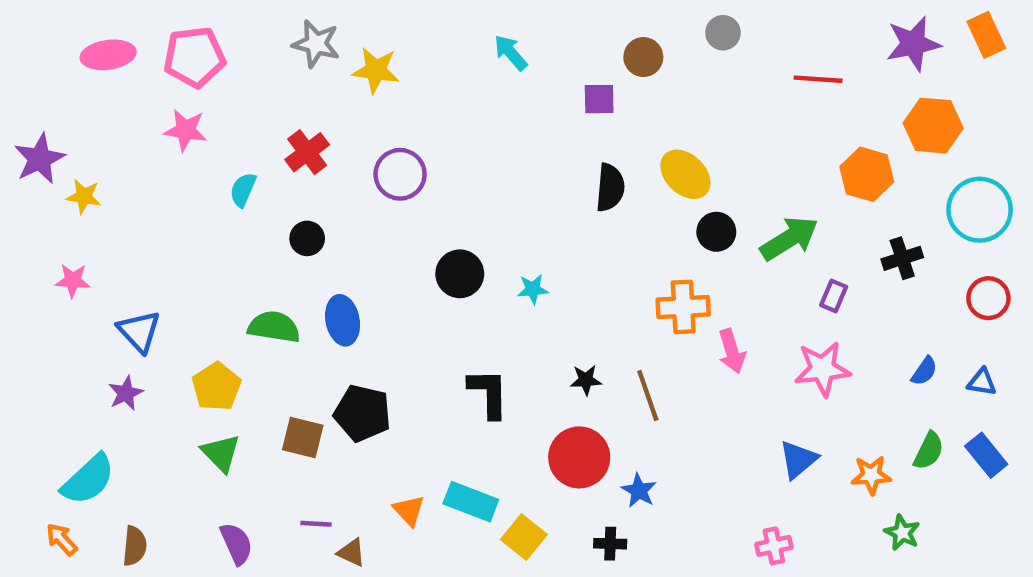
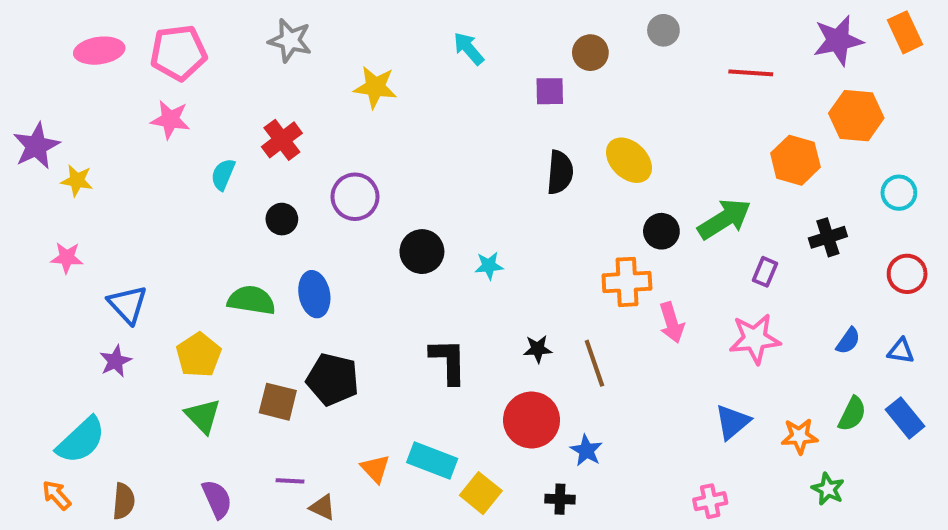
yellow star: (376, 70) -> (375, 87), moved
purple circle: (400, 174) -> (355, 197), moved
cyan circle: (980, 210) -> (899, 193), size x0.6
black circle: (716, 232) -> (661, 231), moved

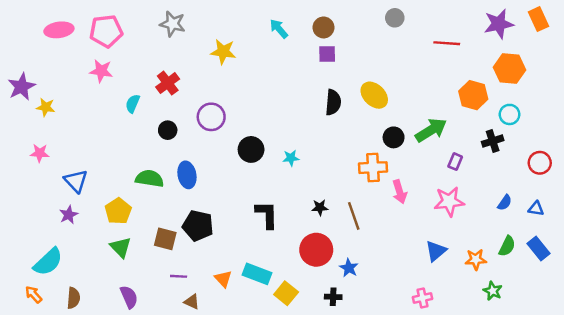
brown circle: (590, 53) -> (323, 27), moved
cyan circle: (899, 193) -> (510, 114), moved
purple line: (290, 481) -> (179, 276), moved

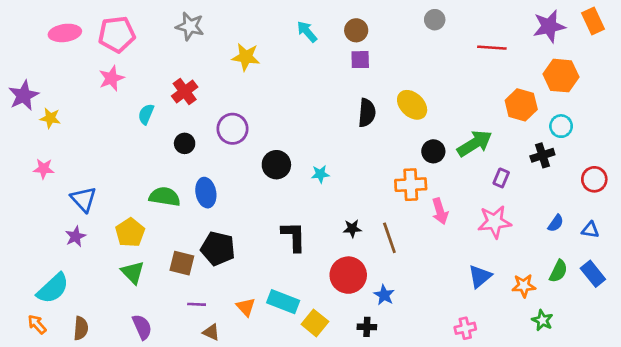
pink star: (101, 71) -> (111, 78), turned -30

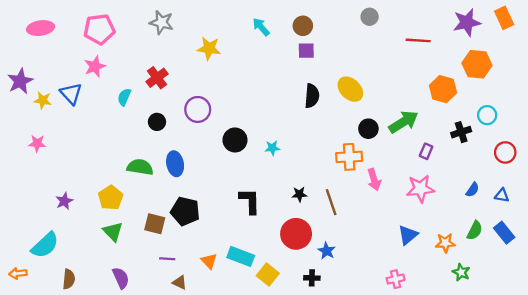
pink ellipse: (65, 33) -> (41, 28), moved
cyan circle: (561, 126) -> (487, 115), moved
blue triangle: (84, 199) -> (71, 94), moved
orange arrow: (37, 324) -> (18, 273), moved, turned -54

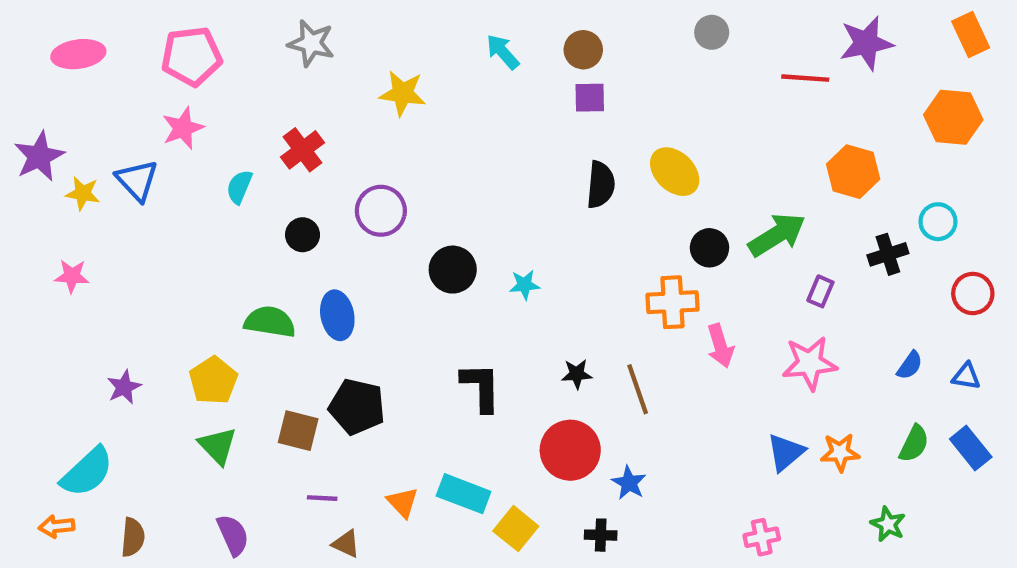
purple star: (467, 22) -> (866, 43), moved
orange hexagon: (477, 64) -> (953, 117), moved
orange star: (445, 243) -> (840, 452), moved
orange arrow: (18, 273) -> (57, 526), moved

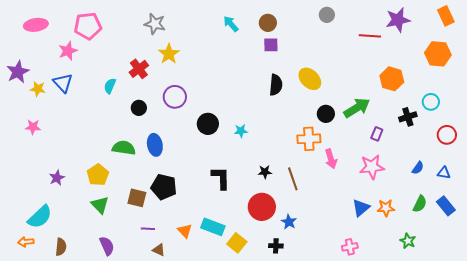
gray star: (311, 43) -> (155, 24), moved
yellow star: (403, 93) -> (169, 54), moved, turned 30
pink star: (183, 128) -> (68, 51), moved

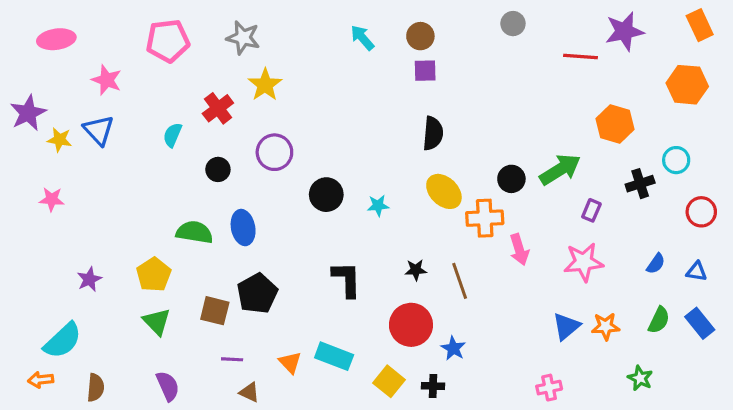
pink pentagon: (88, 26) -> (168, 41), moved
pink star: (68, 51) -> (107, 80), turned -30
yellow ellipse: (310, 79) -> (444, 191), moved
black pentagon: (164, 187) -> (257, 293), turned 30
yellow square: (237, 243) -> (389, 381), moved

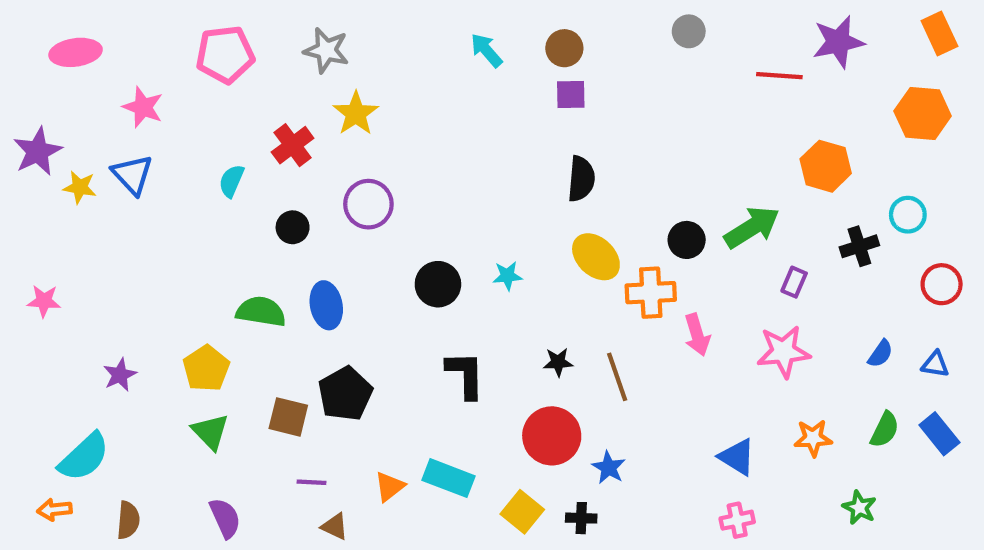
black circle: (326, 195) -> (438, 284), moved
pink star: (52, 199) -> (44, 301), moved
blue triangle: (566, 326) -> (737, 457), moved, turned -48
orange triangle: (290, 362) -> (389, 486), turned 35

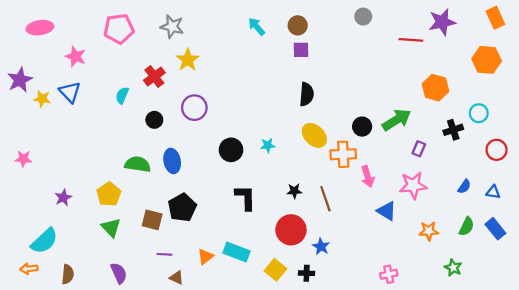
blue triangle: (737, 457) -> (387, 211), moved

